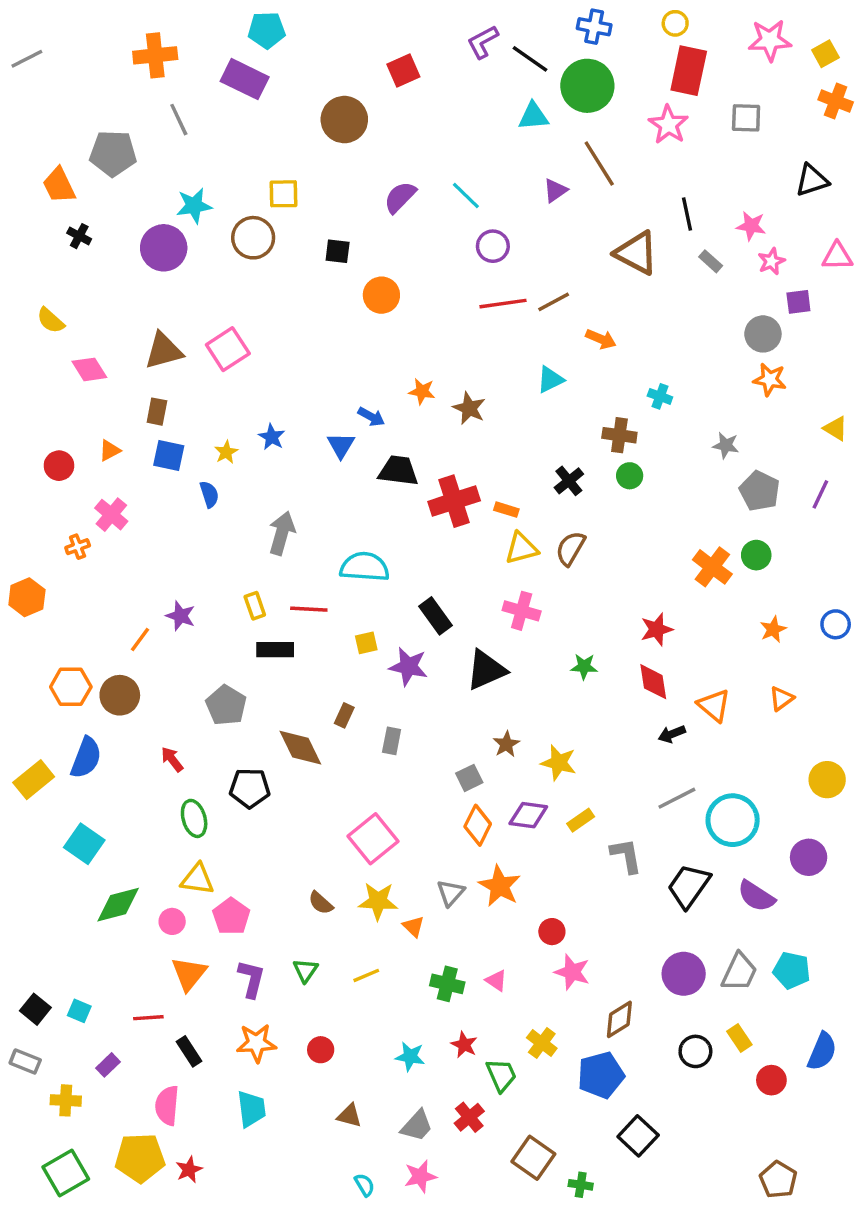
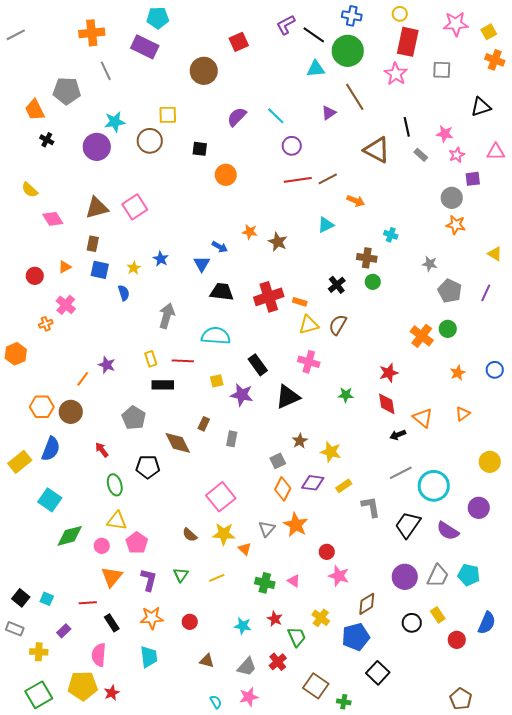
black trapezoid: (398, 471) -> (222, 292), moved

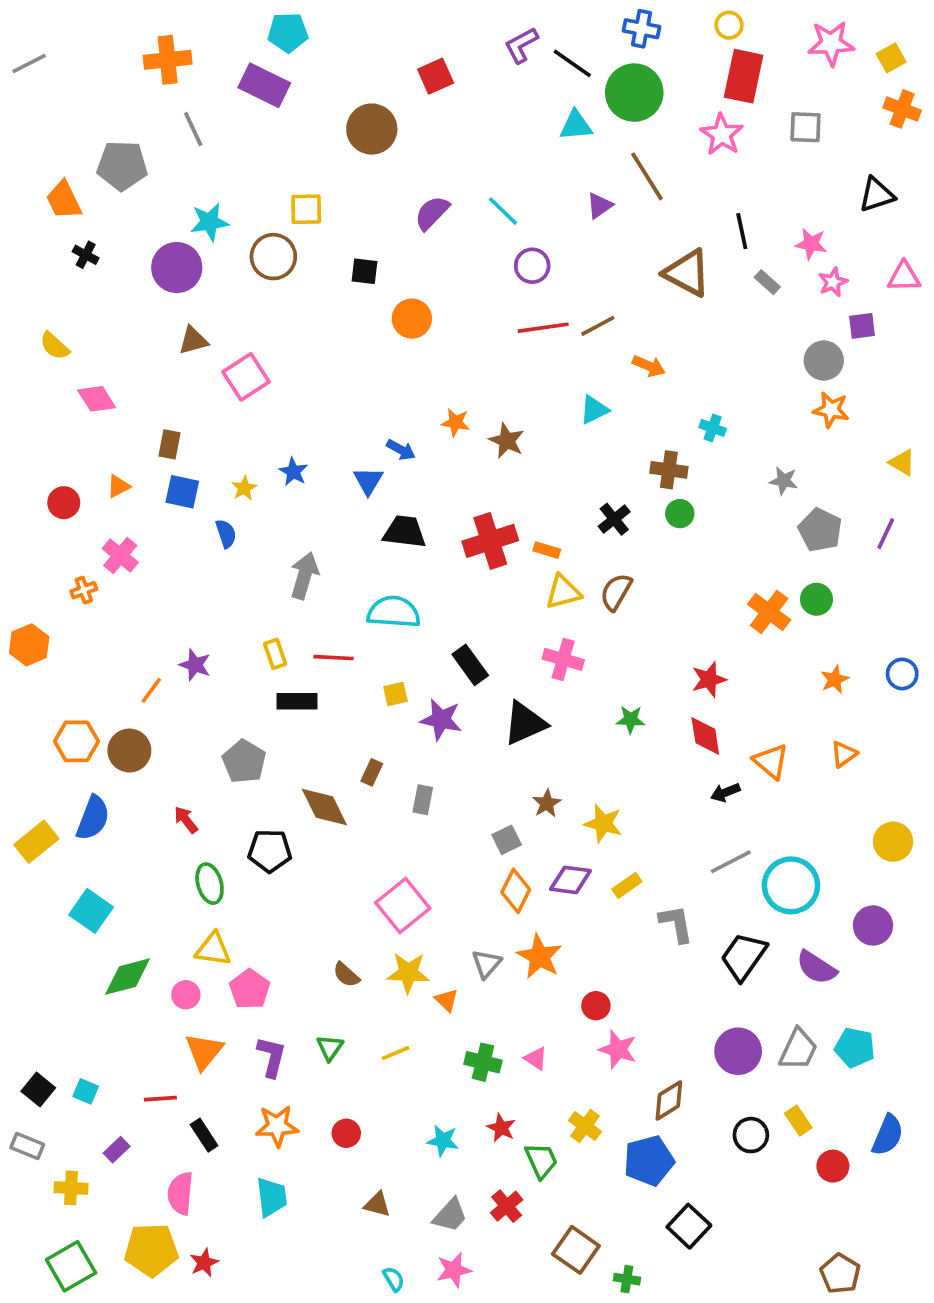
brown triangle: (97, 208) -> (193, 340), moved, size x0.7

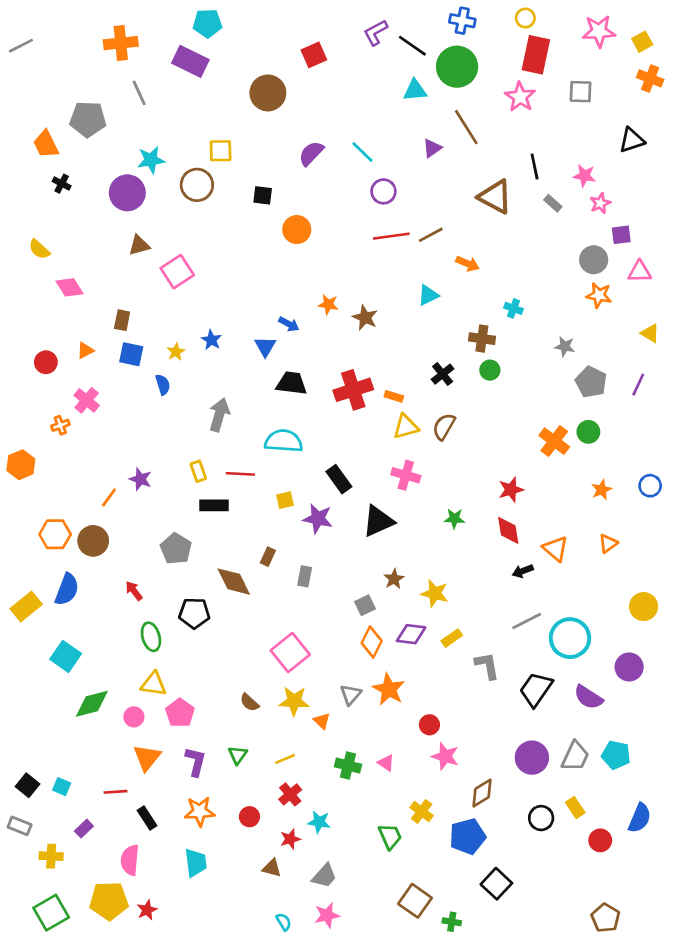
pink triangle: (904, 277) -> (640, 272), moved
red star: (501, 1128) -> (290, 839), moved, turned 30
red cross: (507, 1206) -> (290, 794), moved

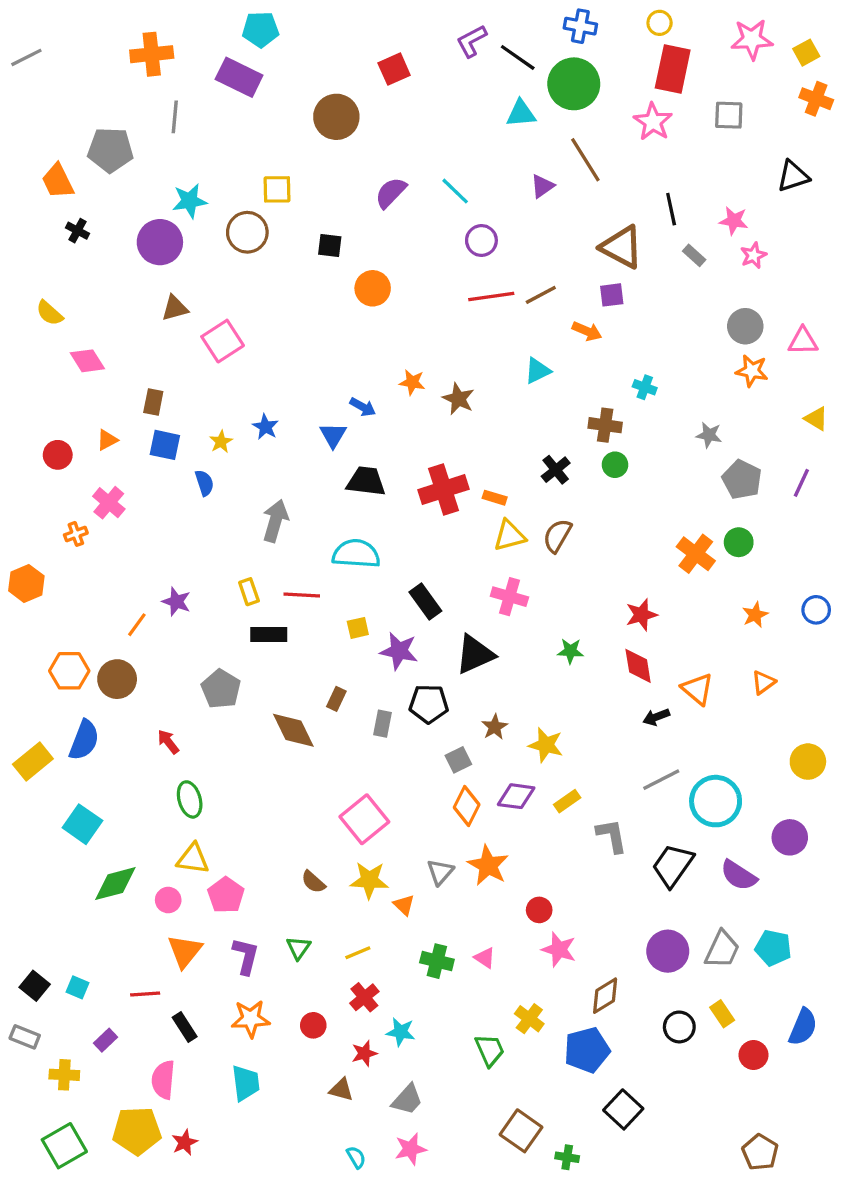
gray line: (139, 93) -> (175, 117), turned 30
purple square: (621, 235) -> (612, 295), moved
black pentagon: (194, 613) -> (429, 704), moved

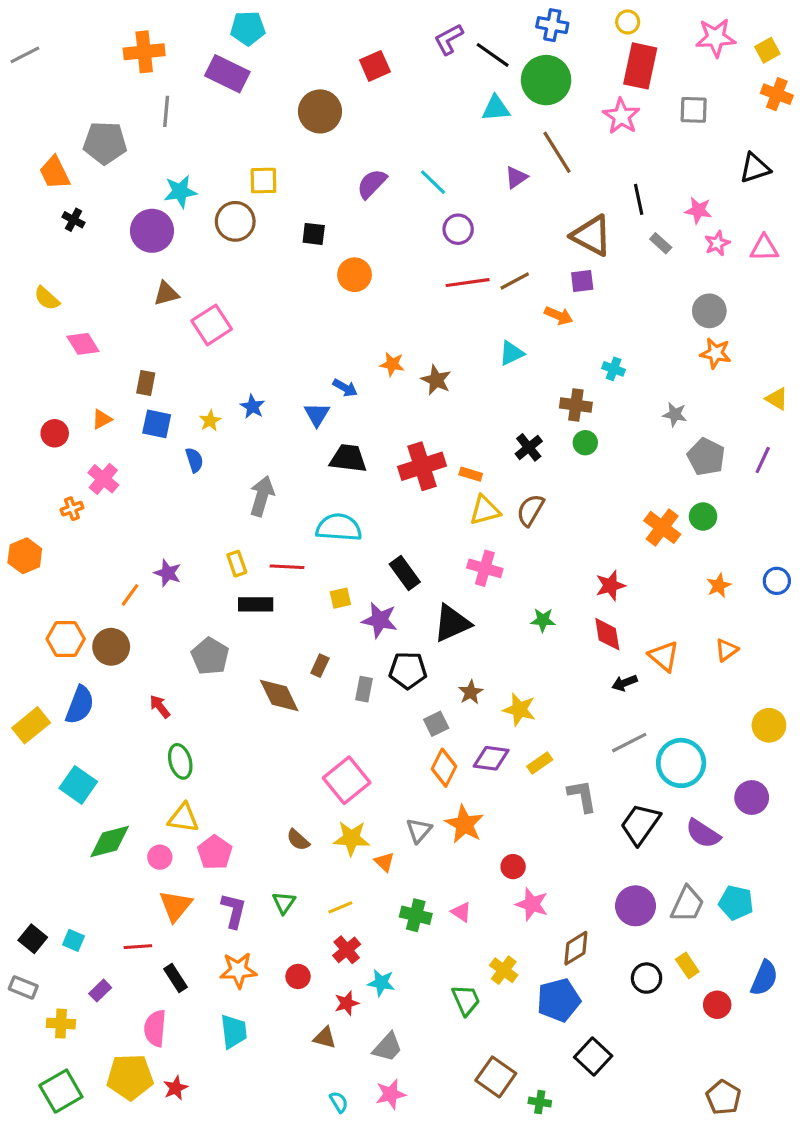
pink triangle: (803, 341) -> (764, 248), moved

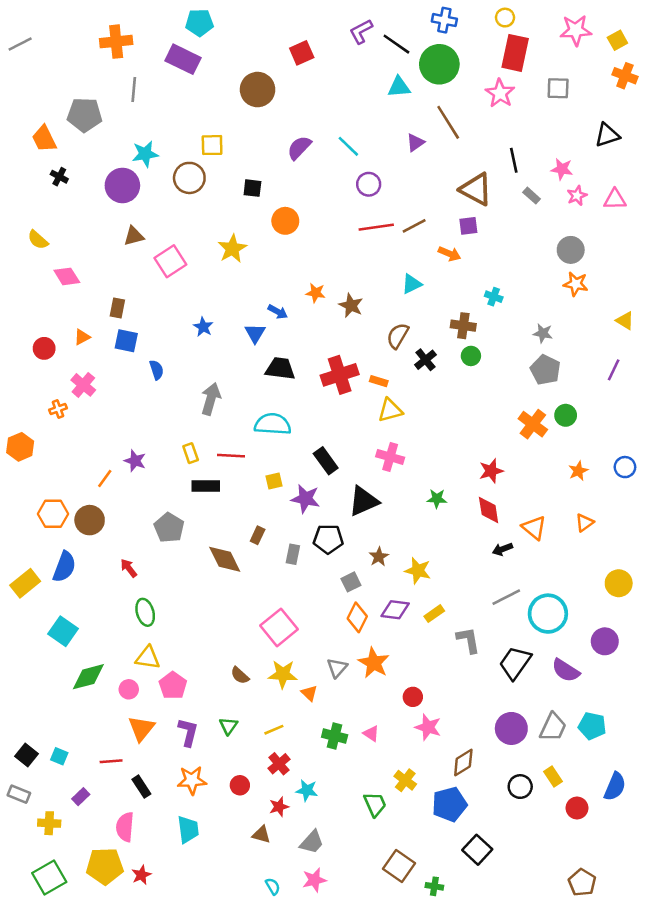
yellow star: (210, 421) -> (232, 249), moved, size x1.6
gray pentagon: (706, 457) -> (545, 370), moved
brown semicircle: (530, 510) -> (398, 336), moved

